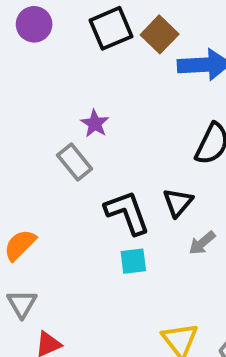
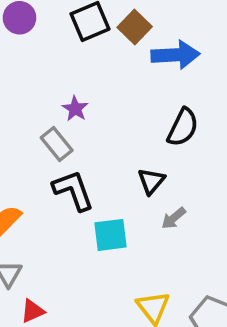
black L-shape: (127, 213) -> (73, 190), moved
cyan square: (133, 261) -> (110, 235), size x1.4

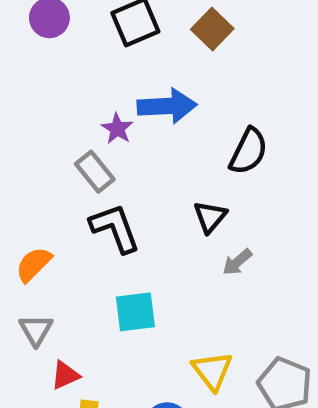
brown square: (135, 27) -> (212, 29), moved
blue arrow: (175, 55) -> (167, 106), moved
cyan square: (110, 235) -> (135, 312), moved

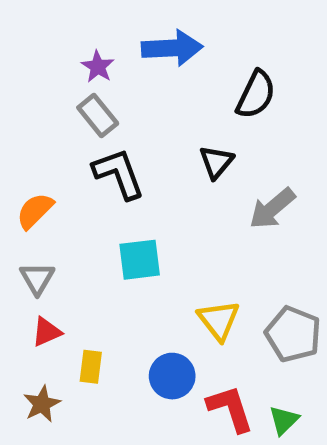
purple star: (117, 129) -> (98, 67), moved
gray arrow: (237, 262) -> (272, 209), moved, size x1.5
red triangle: (65, 375) -> (47, 332), moved

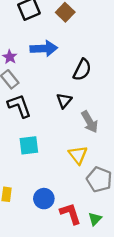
gray arrow: (272, 209) -> (90, 122), turned -80
yellow triangle: (219, 320) -> (78, 155), moved

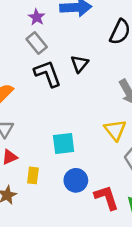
black triangle: (64, 101) -> (80, 64), moved
cyan square: (29, 145) -> (64, 144), moved

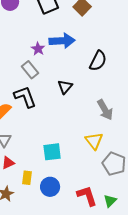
purple star: (37, 17) -> (38, 49), moved
black L-shape: (48, 74) -> (25, 97), moved
blue circle: (76, 180) -> (50, 187), moved

